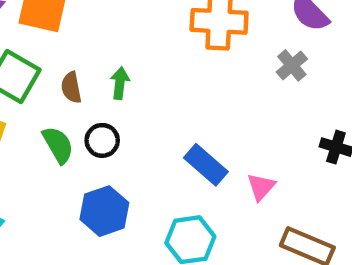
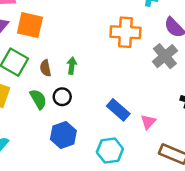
gray cross: (292, 65) -> (165, 56), size x1.5

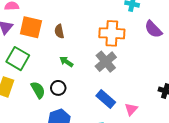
gray cross: (165, 56) -> (106, 62), moved
green arrow: (72, 66) -> (66, 62), turned -64
brown semicircle: (45, 68) -> (59, 31), moved

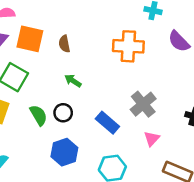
gray cross: (106, 62) -> (143, 104), moved
blue rectangle: (106, 99) -> (107, 123), moved

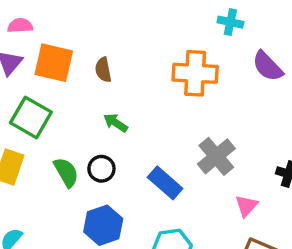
pink triangle: (152, 139) -> (246, 206), moved

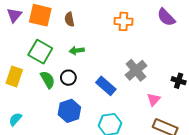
orange cross: (195, 73) -> (123, 21), size x0.7
green square: (31, 117) -> (40, 52), moved
green arrow: (116, 123) -> (77, 51), turned -40

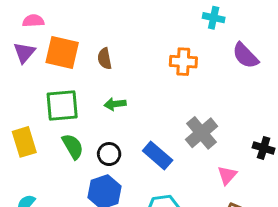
green square: (40, 52) -> (62, 106), turned -35
yellow rectangle: (14, 77) -> (24, 142), turned -36
black circle: (68, 78) -> (109, 154), moved

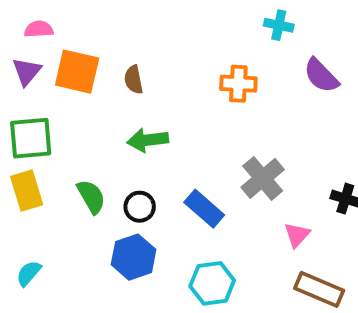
green arrow: (115, 104) -> (148, 140), size x1.4
green square: (62, 106) -> (31, 138), moved

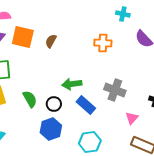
brown semicircle: (134, 80) -> (51, 41), turned 40
green arrow: (148, 140) -> (72, 84), moved
gray cross: (263, 178) -> (115, 90), turned -30

